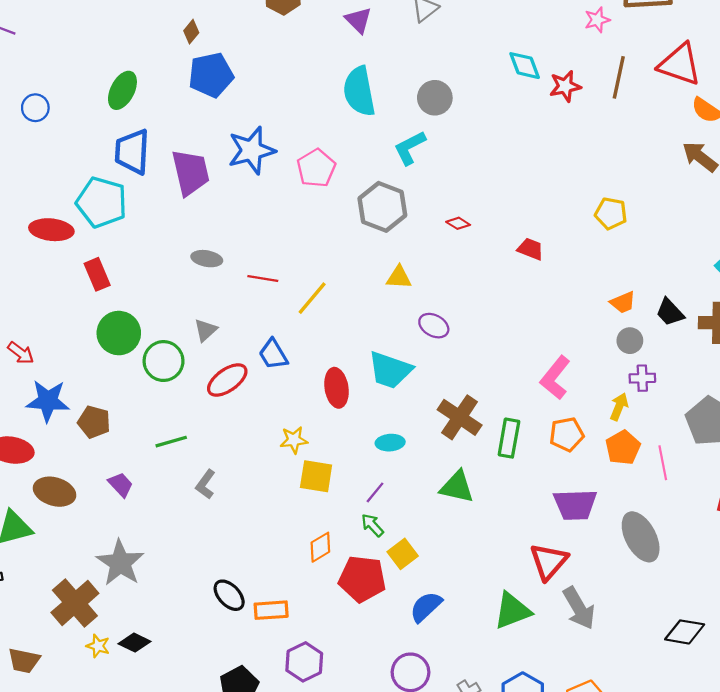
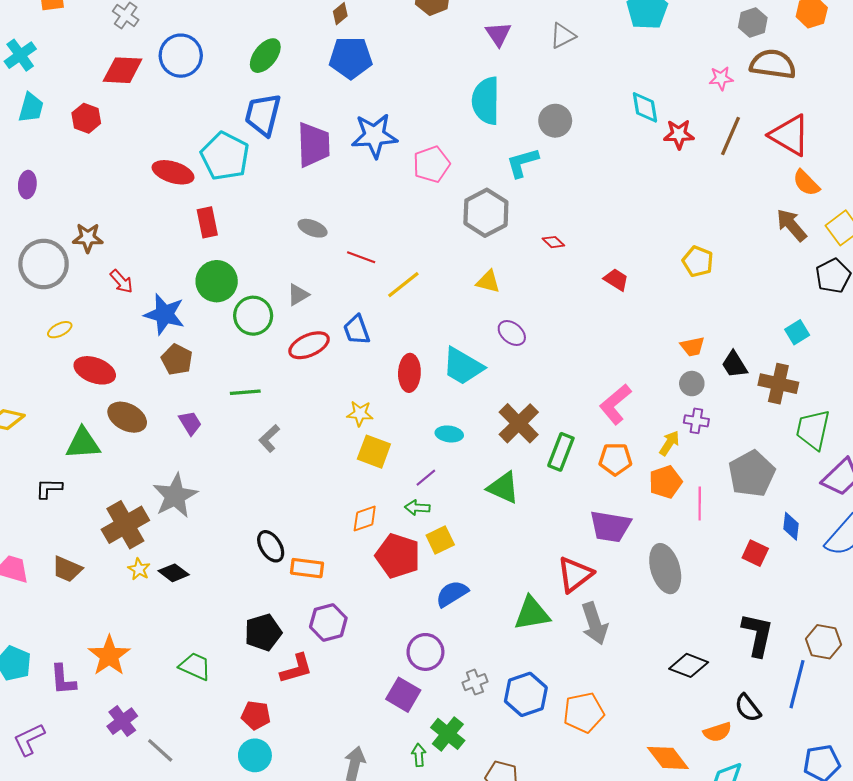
blue circle: (35, 108) -> (181, 56), size x1.6
blue star: (48, 401) -> (164, 314), moved
green arrow: (372, 525) -> (417, 508), turned -55

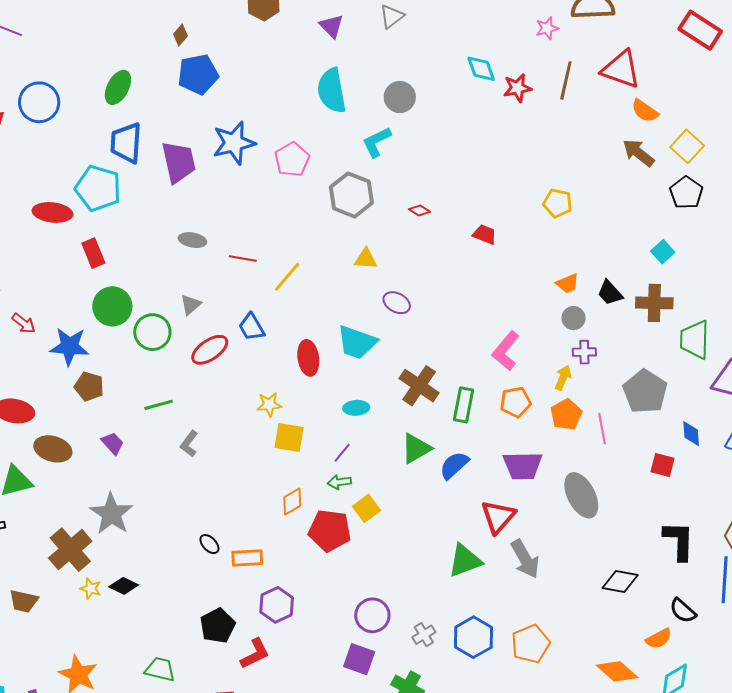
green triangle: (503, 488) -> (416, 448), turned -44
black ellipse: (271, 546) -> (209, 544), size x0.7
blue semicircle: (452, 594) -> (454, 465), moved

